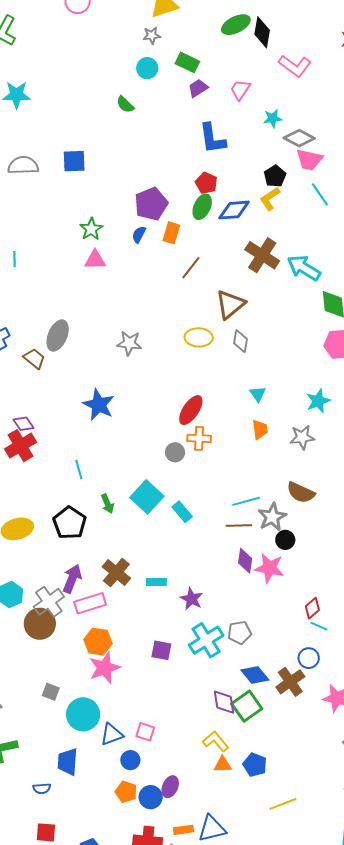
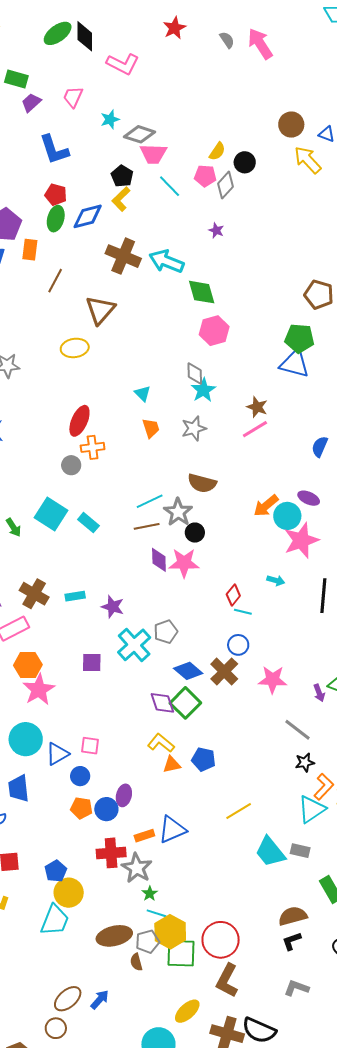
gray diamond: (241, 341) -> (195, 373), moved
yellow line: (283, 804) -> (239, 811), moved

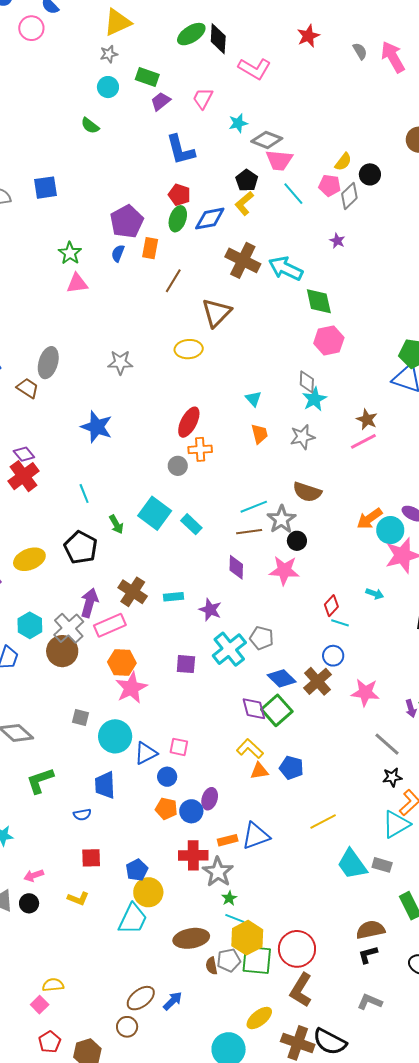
purple diamond: (159, 560) -> (236, 567), moved
gray pentagon: (166, 632) -> (262, 638), turned 30
gray pentagon: (148, 942) -> (229, 960), moved

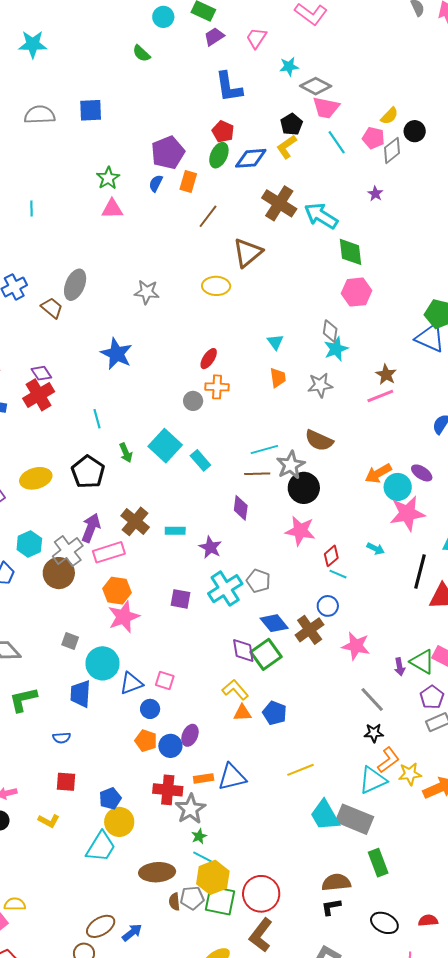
red ellipse: (189, 422) -> (209, 359), size x0.7
black circle: (297, 541) -> (304, 488), size x1.6
pink star: (284, 570) -> (300, 531), moved
blue trapezoid: (105, 785) -> (80, 694), moved
gray rectangle: (382, 865) -> (355, 819), size x1.8

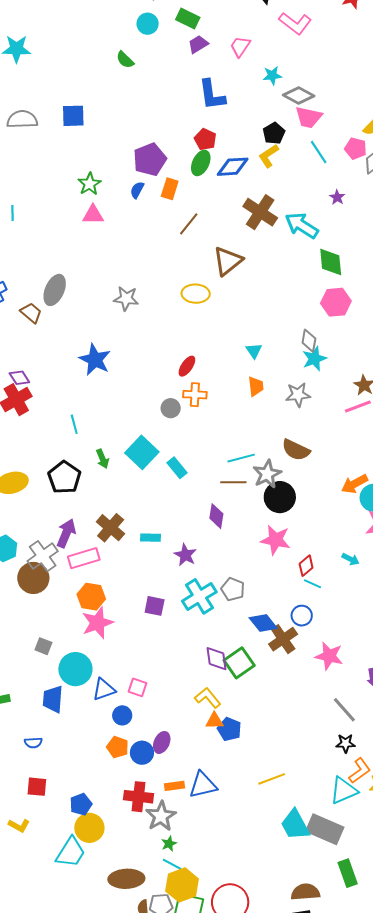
purple star: (375, 194) -> (337, 197), moved
blue diamond: (274, 623) -> (263, 623), moved
blue pentagon: (275, 713) -> (229, 729), moved

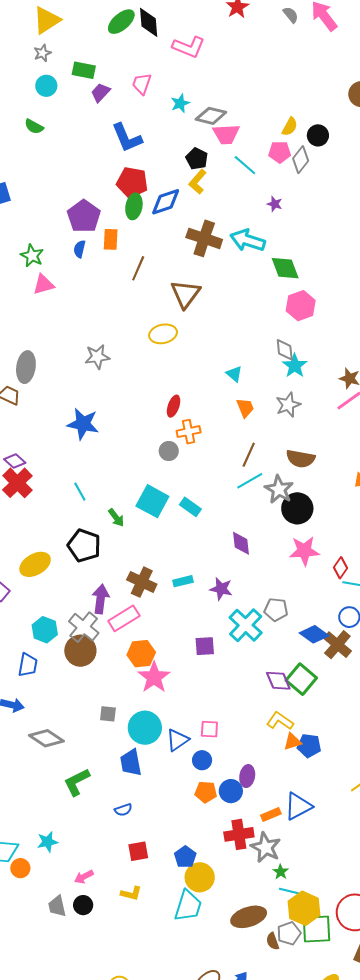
red pentagon: (205, 139) -> (132, 182), size x1.4
brown line: (233, 482) -> (249, 455), moved, turned -50

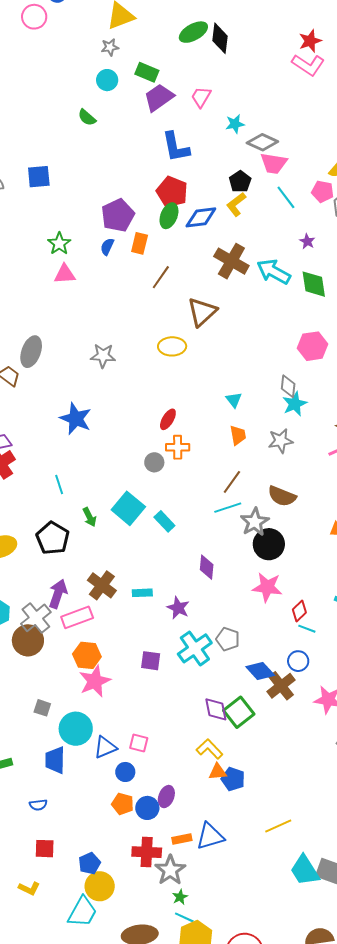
pink L-shape: (189, 47) -> (308, 65), moved
purple trapezoid: (100, 93) -> (159, 97), size x1.5
green diamond: (285, 268) -> (314, 284), moved

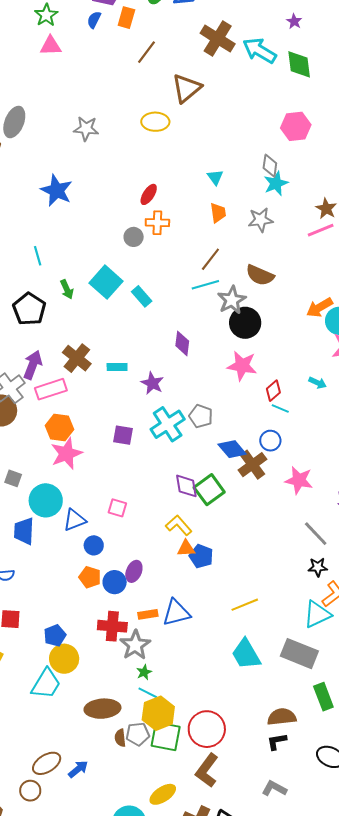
pink square: (139, 743) -> (117, 508), moved
cyan trapezoid: (305, 870) -> (246, 654), moved

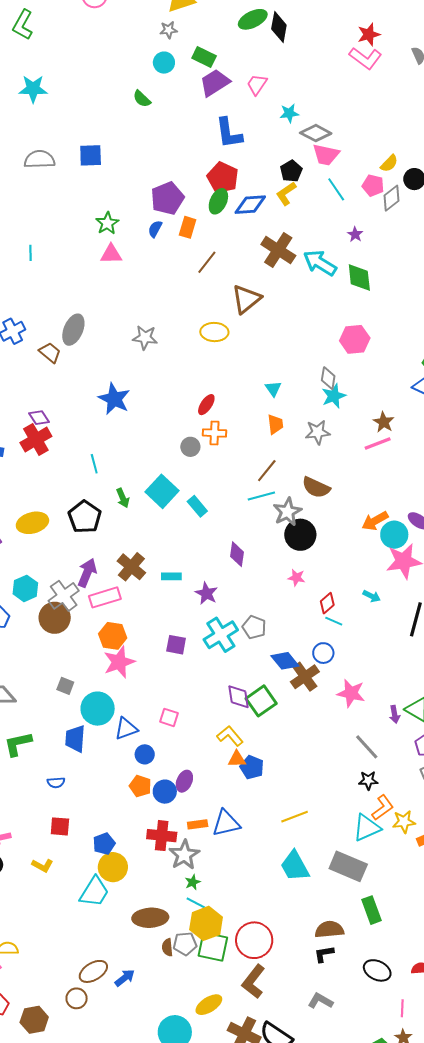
pink star: (242, 366) -> (296, 578), size x0.6

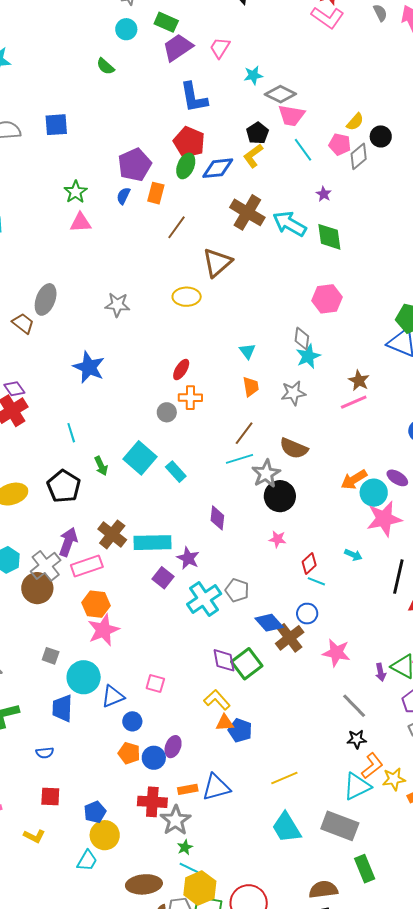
cyan rectangle: (171, 576) -> (153, 543), size x1.8
purple square: (176, 645) -> (163, 578), moved, turned 30
cyan trapezoid: (94, 892) -> (87, 861), size x0.7

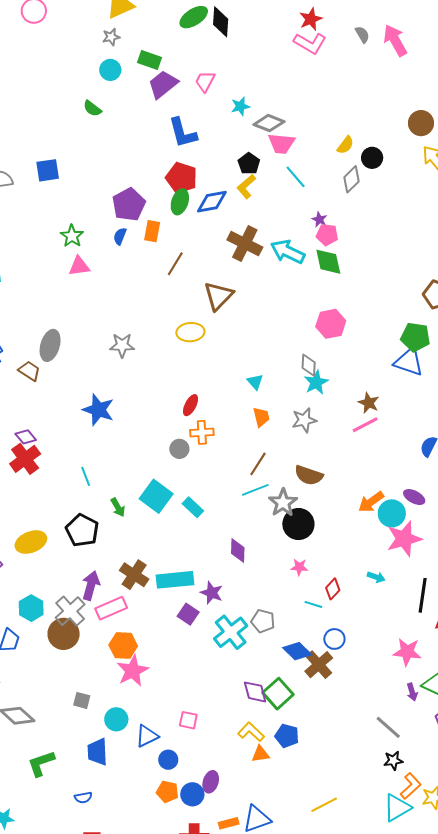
pink pentagon: (340, 144) -> (327, 235), moved
cyan line: (316, 581) -> (313, 604), moved
pink star: (336, 653) -> (407, 652), moved
cyan circle: (84, 677) -> (116, 719), size x0.7
blue pentagon: (240, 730) -> (287, 736), moved

